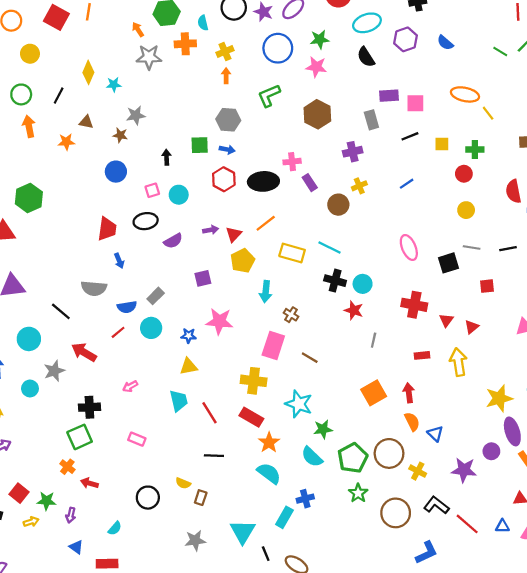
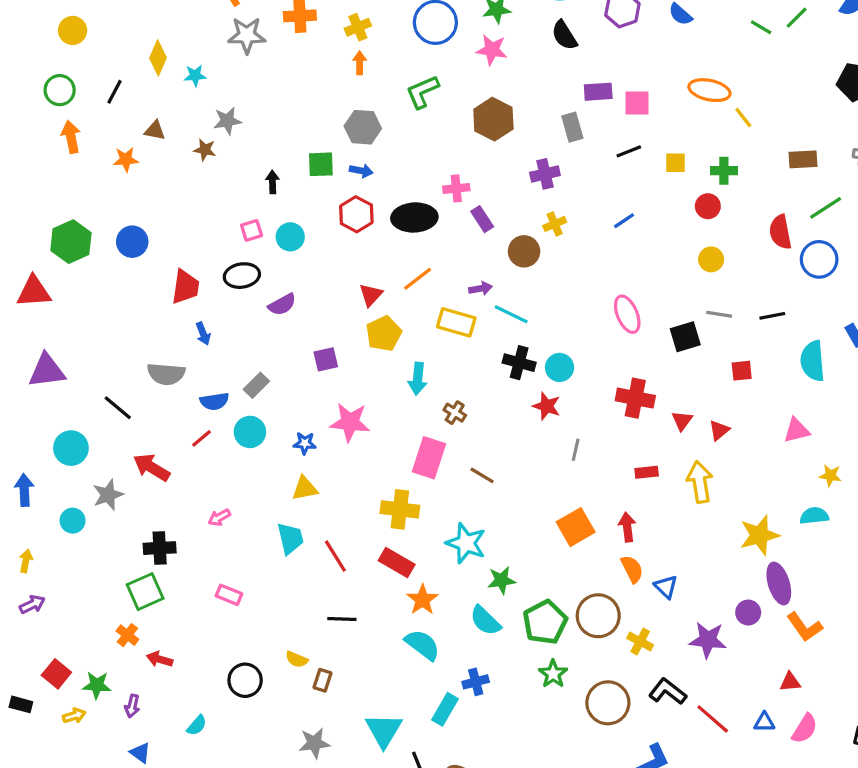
blue circle: (116, 172) -> (132, 242), moved
purple arrow: (211, 230) -> (481, 288), moved

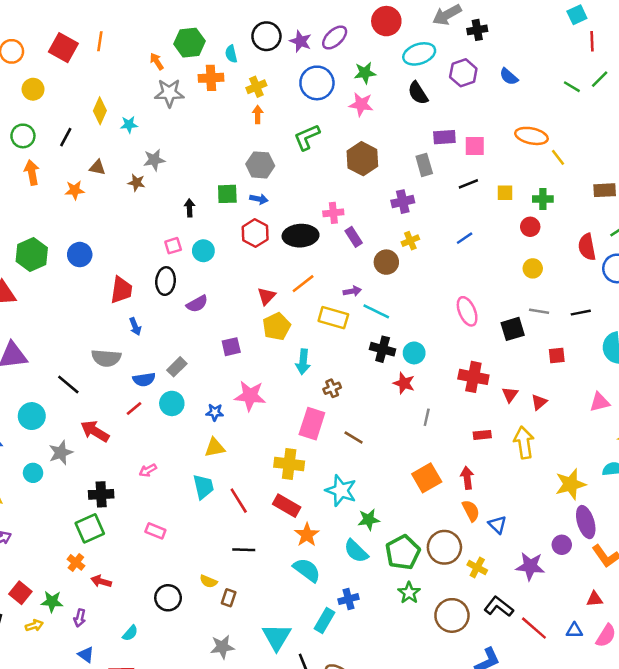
black ellipse: (242, 276) -> (166, 281), turned -76
brown cross: (455, 413) -> (332, 388), turned 36

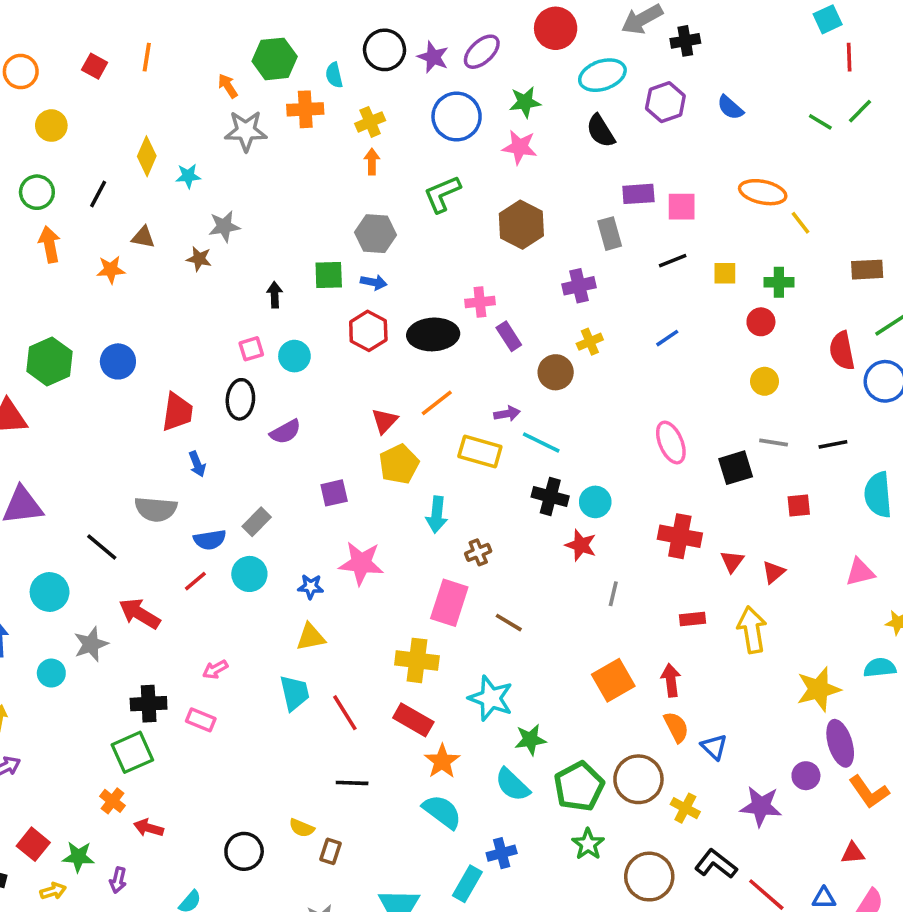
red square: (63, 48) -> (95, 66), size x0.6
pink rectangle: (155, 531) -> (201, 720), moved

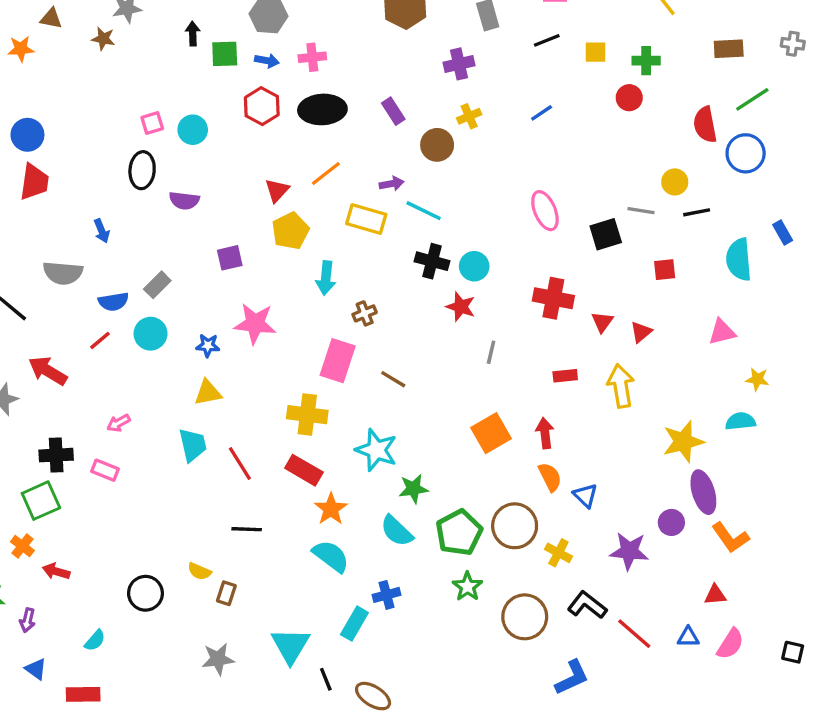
black arrow: (275, 295) -> (193, 34), moved
pink cross: (480, 302) -> (312, 57), moved
yellow circle: (765, 381) -> (675, 182), moved
red trapezoid: (177, 412) -> (34, 182), moved
purple semicircle: (285, 432) -> (184, 201), turned 36

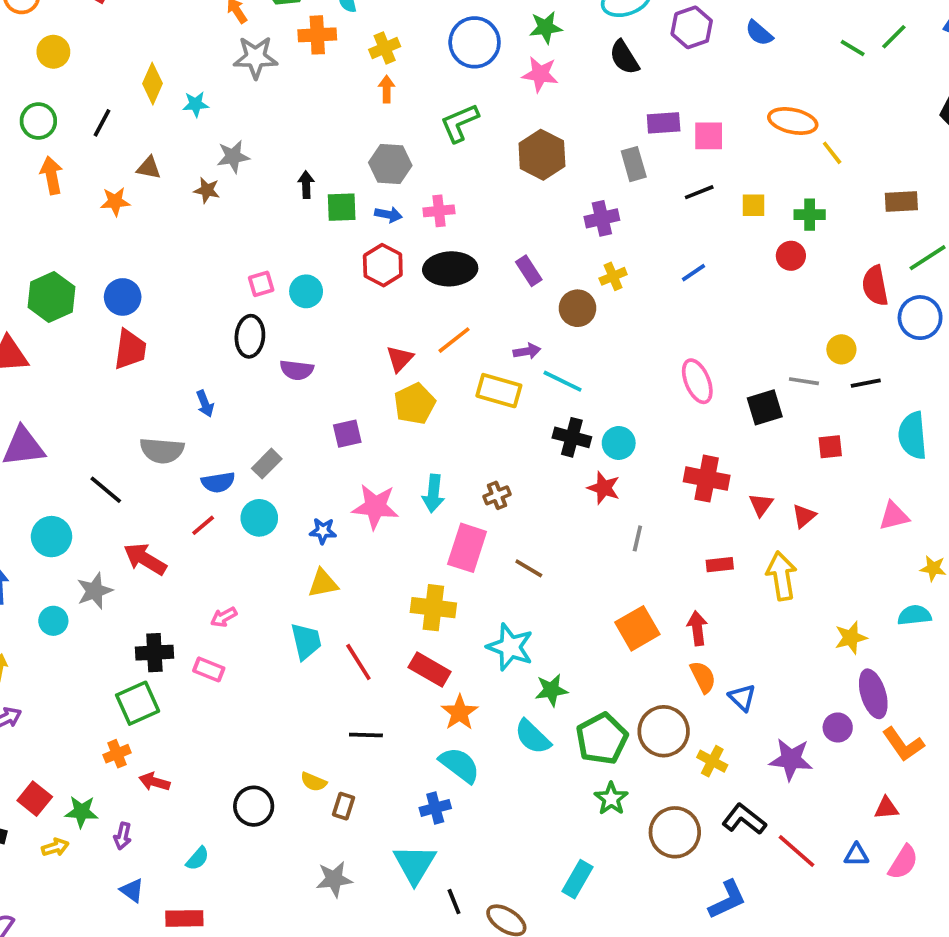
cyan arrow: (326, 278) -> (433, 494), moved
yellow star: (683, 442) -> (851, 638), size x0.7
orange cross: (22, 546) -> (117, 754), turned 30
blue cross: (387, 595) -> (435, 808), moved
cyan rectangle: (354, 624) -> (577, 879), moved

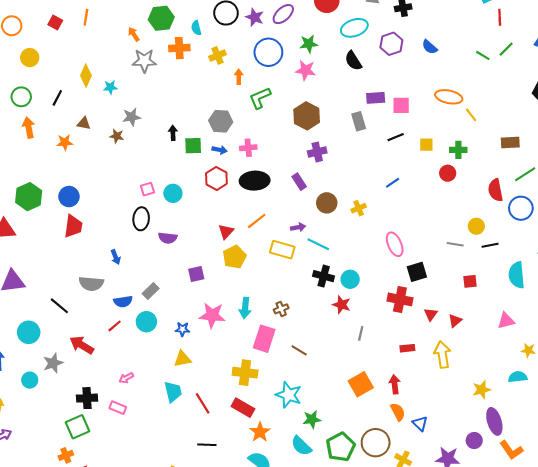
orange arrow: (387, 89) -> (239, 77), moved
purple cross: (602, 218) -> (317, 152), moved
yellow cross: (613, 276) -> (359, 208), moved
black square: (765, 407) -> (417, 272), moved

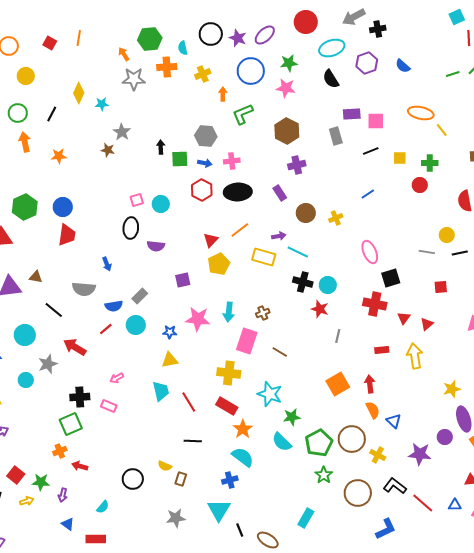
green line: (483, 55) -> (453, 74), turned -48
gray star: (132, 117) -> (122, 132), turned -30
brown triangle: (84, 123) -> (36, 277), moved

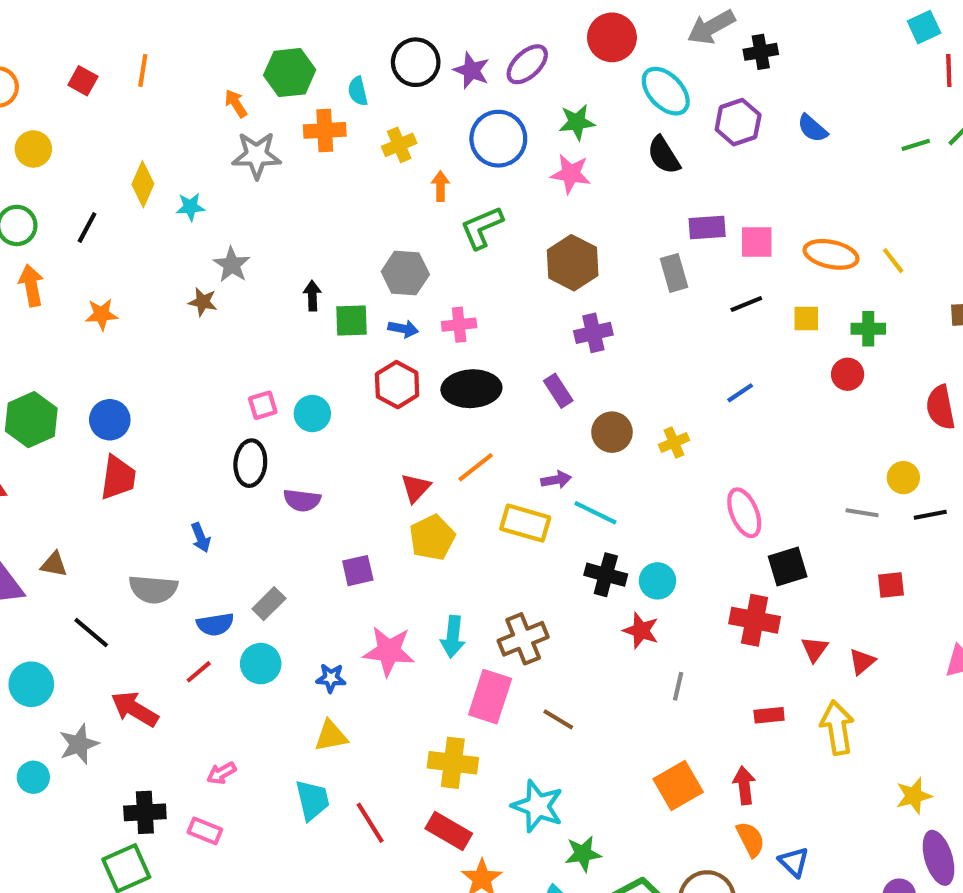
cyan ellipse: (332, 48) -> (666, 91), turned 65
orange ellipse: (421, 113) -> (831, 254), moved
brown cross: (263, 313) -> (523, 639), size x1.6

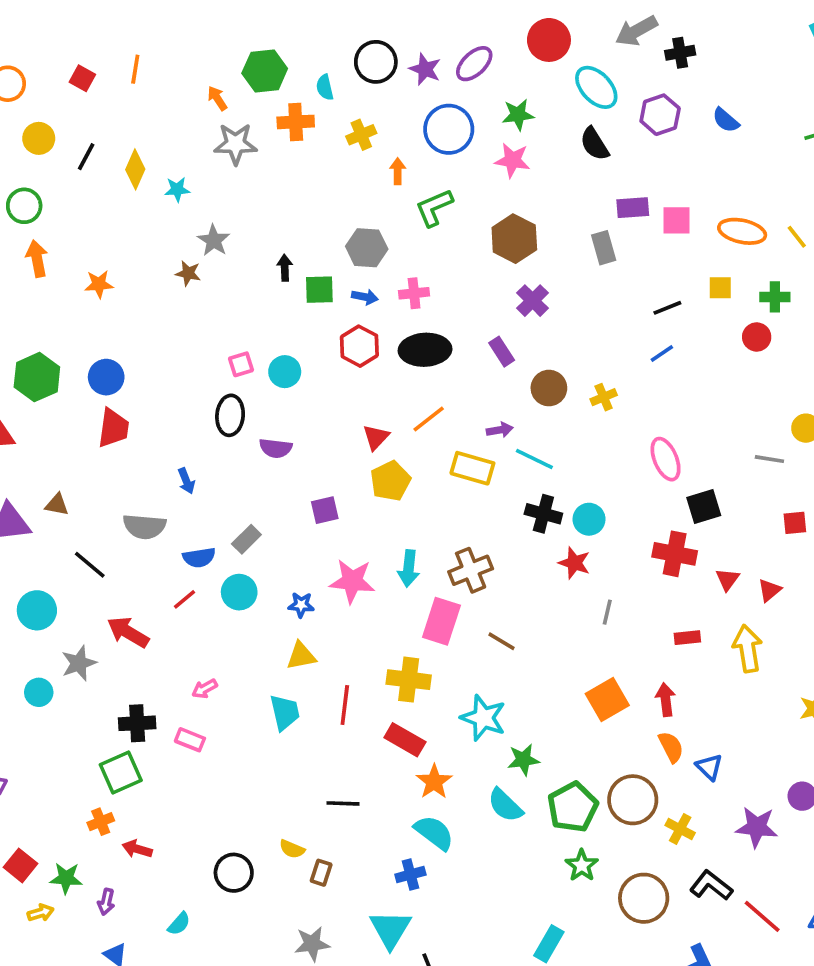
black line: (87, 228) -> (86, 157), moved
black line: (746, 304) -> (667, 308), moved
purple cross: (593, 333) -> (533, 301), turned -32
red line: (370, 823) -> (345, 705), moved, turned 39

